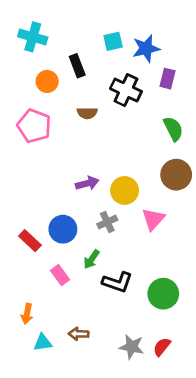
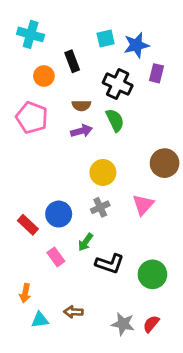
green semicircle: (173, 129) -> (115, 120), moved
purple arrow: (87, 183) -> (81, 131), moved
yellow circle: (125, 190) -> (103, 172), moved

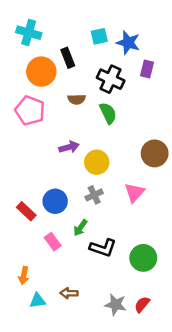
blue star: (136, 45) -> (128, 43), turned 30
orange circle: (44, 76) -> (41, 72), size x1.5
purple arrow: (81, 131) -> (69, 147), moved

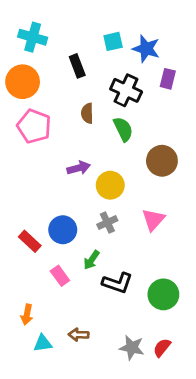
orange circle: (41, 72) -> (23, 82), moved
brown semicircle: (77, 99) -> (87, 113), turned 90
brown circle: (155, 153) -> (162, 161), moved

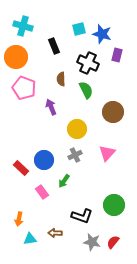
purple arrow: (79, 168) -> (51, 107), moved, turned -98
black L-shape: (117, 283) -> (82, 216), moved

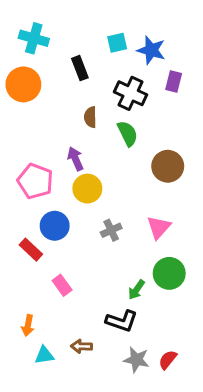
pink pentagon: (24, 88) -> (35, 181), moved
yellow circle: (77, 129) -> (87, 189), moved
blue circle: (44, 160) -> (55, 226), moved
green arrow: (64, 181) -> (136, 290), moved
green circle: (114, 205) -> (169, 273), moved

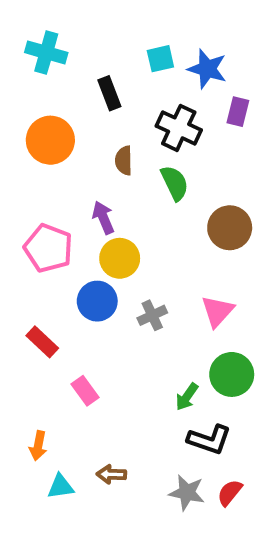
orange circle: (23, 84) -> (50, 140), moved
blue circle: (55, 226) -> (97, 301), moved
black L-shape: (122, 321) -> (209, 440), moved

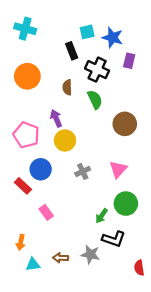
black rectangle: (109, 93) -> (72, 51), moved
blue circle: (97, 301) -> (41, 169), moved
gray star: (187, 493) -> (90, 254), moved
red semicircle: (230, 493) -> (139, 268), moved, turned -48

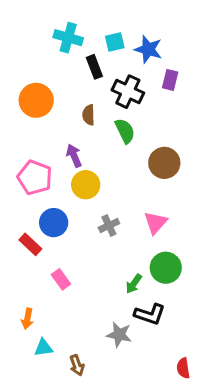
cyan cross: (25, 29) -> (68, 38), moved
brown arrow: (61, 258) -> (77, 365), moved, turned -112
red semicircle: (139, 268) -> (183, 368), moved

